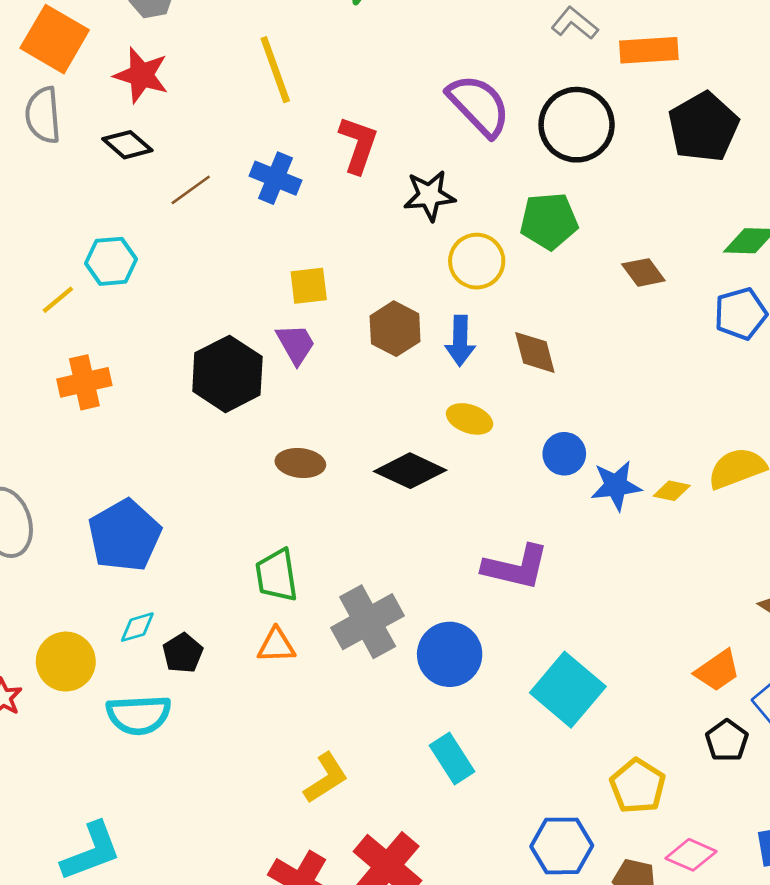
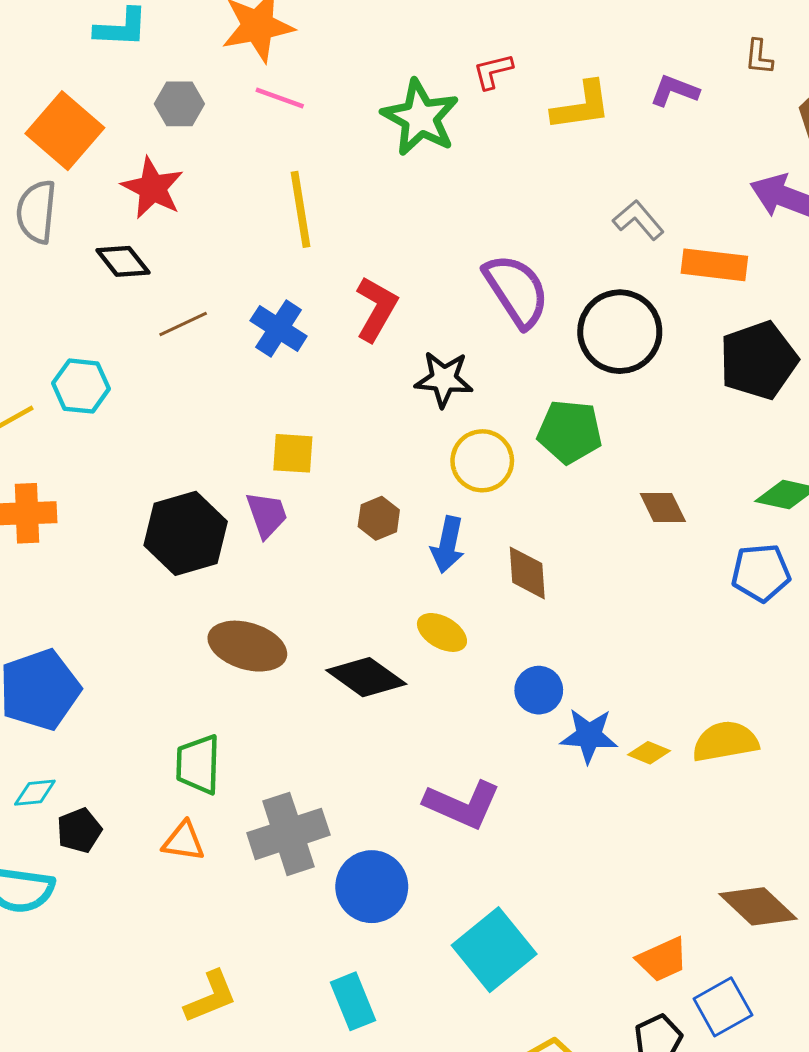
brown hexagon: (395, 329) -> (379, 518), size x0.7
brown ellipse: (300, 463) -> (247, 646), size x1.4

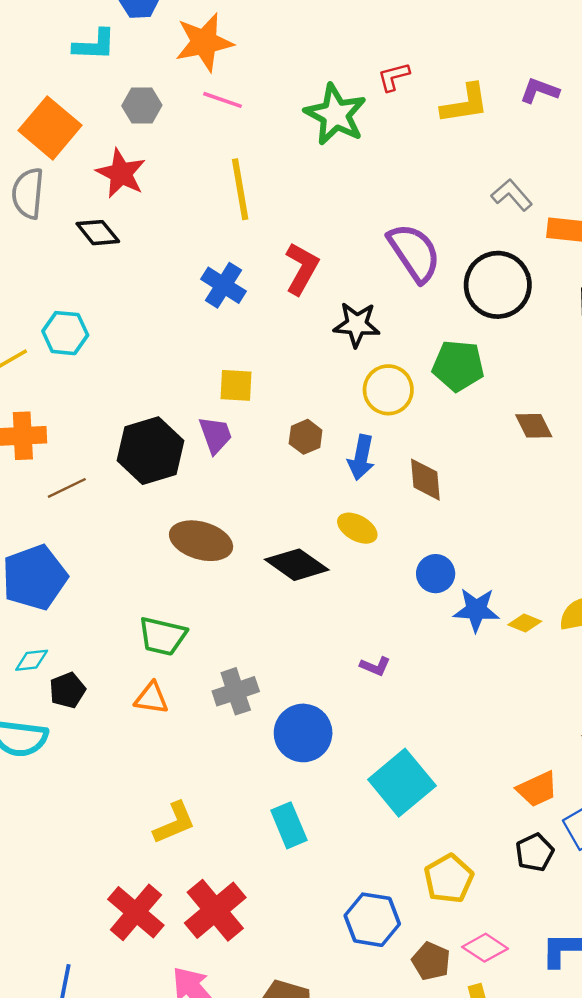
brown line: (183, 324) -> (67, 488), moved
green trapezoid: (198, 764) -> (162, 636), turned -78
purple L-shape: (462, 805) -> (375, 666), size x0.5
gray cross: (288, 834) -> (236, 691), size x0.7

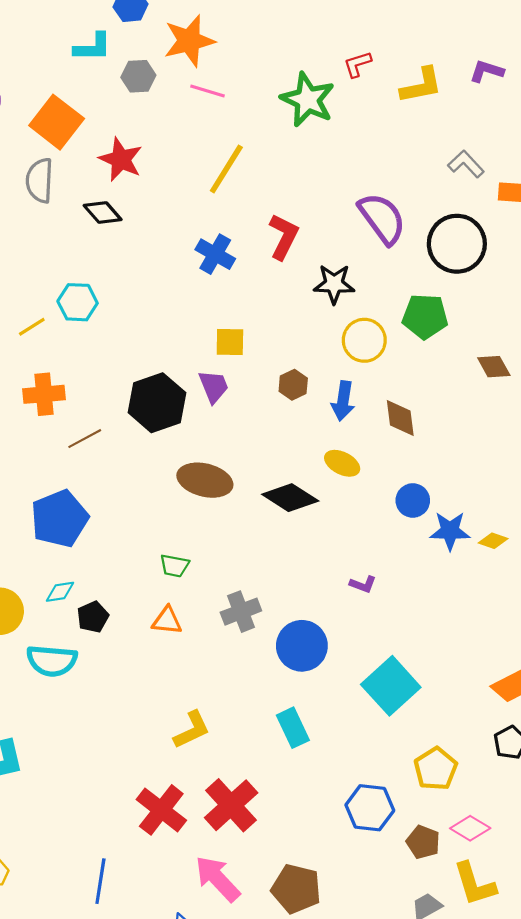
gray hexagon: (142, 106) -> (138, 76), moved
yellow line: (240, 189) -> (226, 169), turned 44
green trapezoid: (162, 636) -> (174, 566), size x0.7

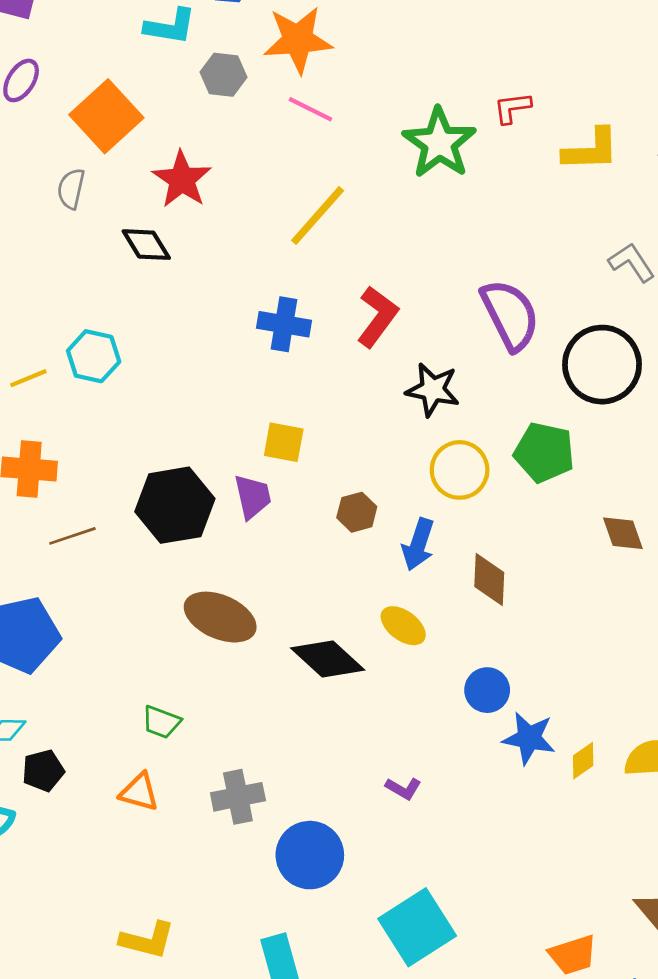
gray semicircle: (40, 180) -> (71, 189), size x0.7
blue cross: (215, 254) -> (284, 324), turned -30
yellow diamond: (493, 541) -> (583, 761), turned -64
yellow L-shape: (192, 730) -> (147, 940), turned 30

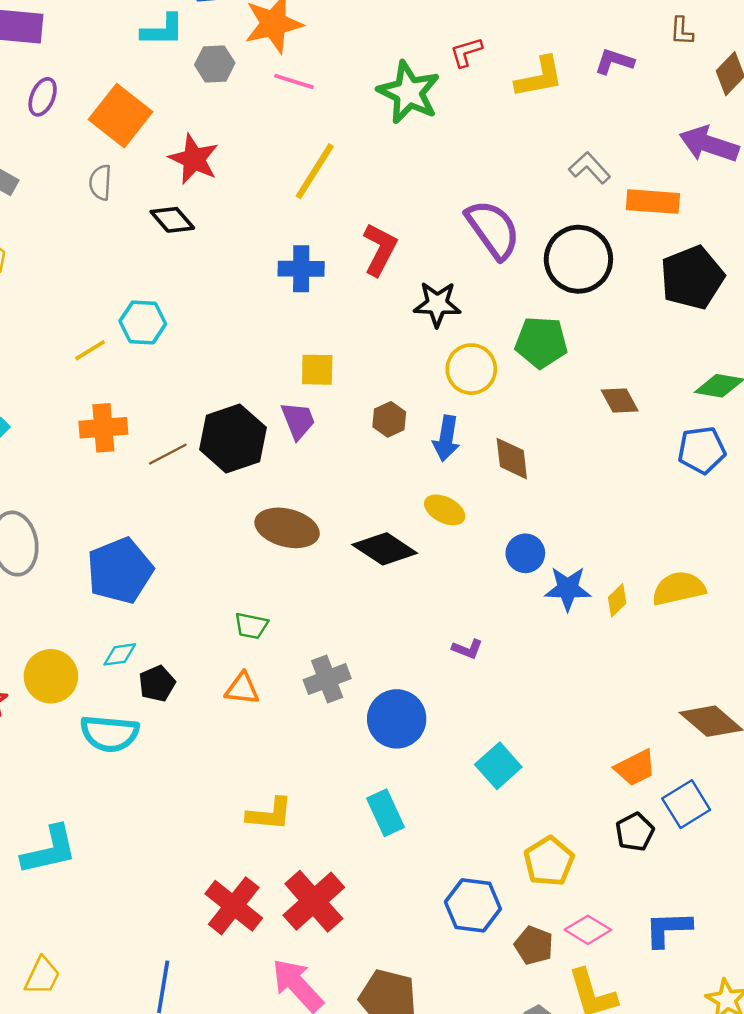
brown line: (72, 536) -> (168, 454), moved
cyan square: (417, 927) -> (498, 766), size x0.7

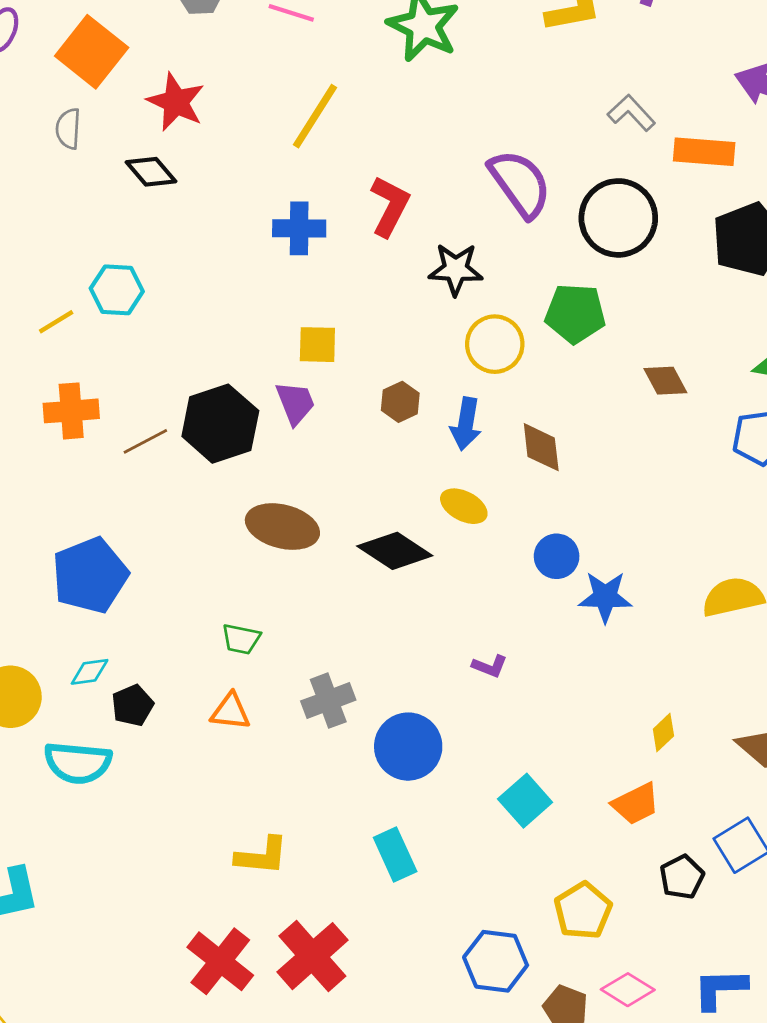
yellow diamond: (617, 600) -> (663, 732), moved
orange trapezoid: (635, 768) -> (636, 804), moved

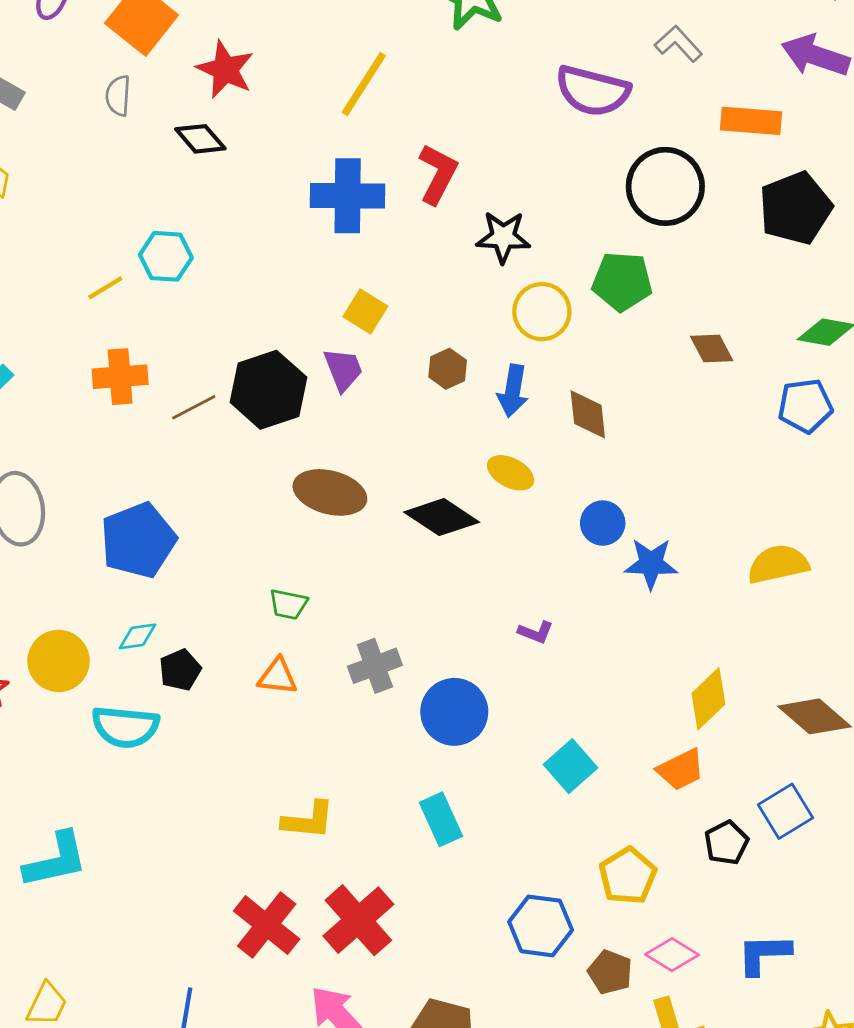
gray L-shape: (631, 113) -> (678, 44), moved
purple semicircle: (520, 184) -> (593, 91), moved, turned 140
blue cross: (299, 228) -> (348, 196), size x1.4
yellow square: (317, 345) -> (365, 311), turned 30
yellow diamond: (663, 732) -> (708, 699), size x1.6

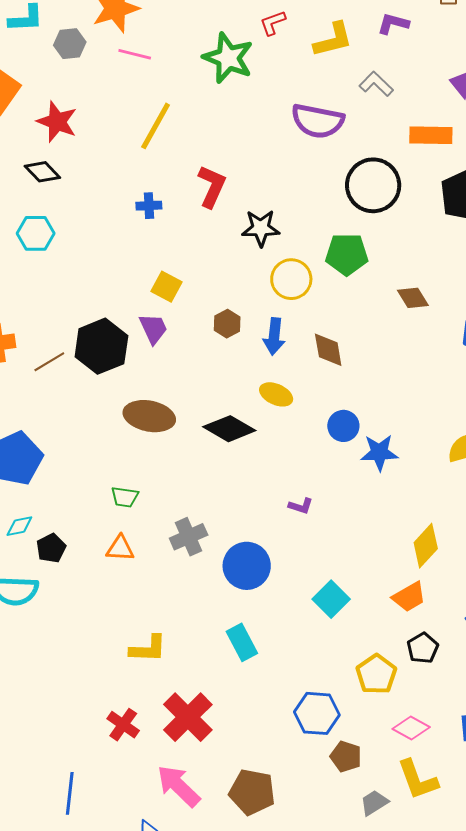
blue cross: (348, 196) -> (149, 206), size x0.5
cyan hexagon: (166, 256) -> (36, 233), moved
black pentagon: (726, 843) -> (423, 648), moved
red cross: (267, 925) -> (123, 725), size x0.7
brown pentagon: (610, 972) -> (346, 757), moved

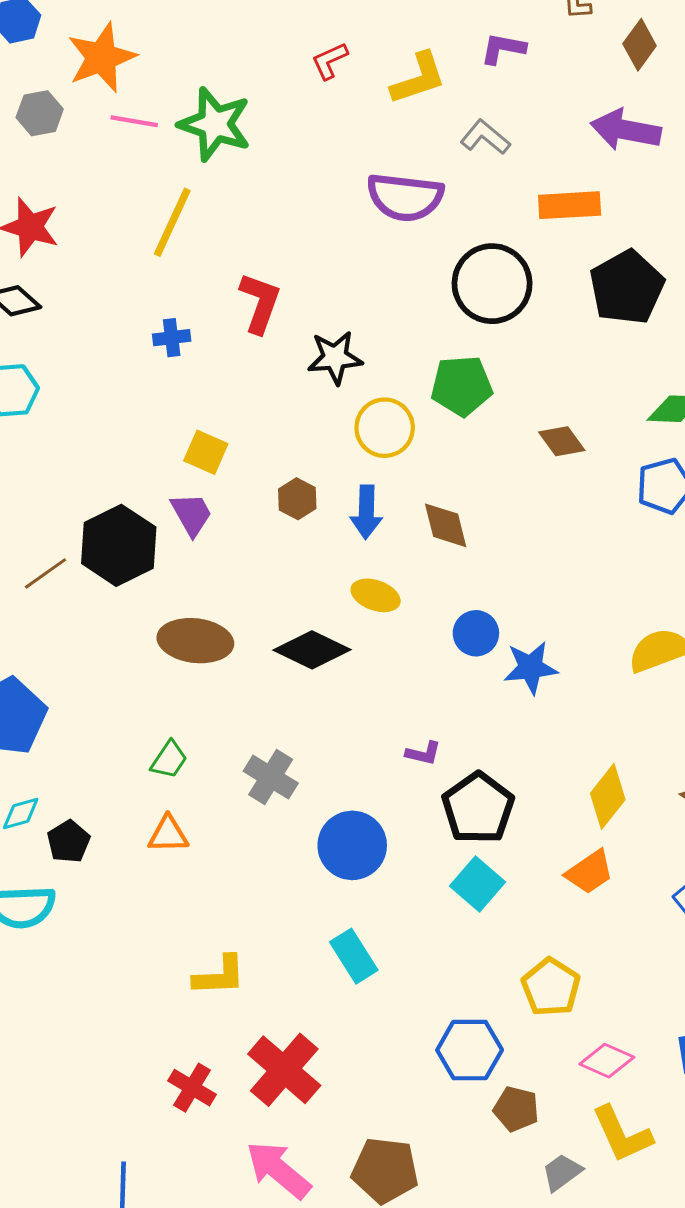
green star: (228, 58) -> (215, 124), moved
green trapezoid: (125, 497) -> (169, 760), turned -60
gray cross: (189, 537) -> (271, 777), moved, turned -30
black pentagon: (423, 648) -> (478, 808), moved, size x1.6

